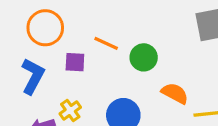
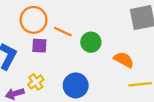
orange circle: (45, 28) -> (34, 20), moved
orange semicircle: (175, 93) -> (124, 60), moved

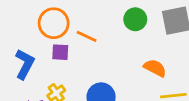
green circle: (91, 42) -> (135, 19), moved

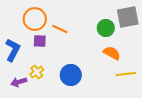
green circle: (135, 19) -> (106, 28), moved

